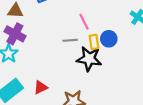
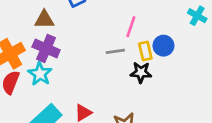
pink line: (84, 22) -> (131, 27), turned 49
black star: (89, 59) -> (141, 72), size x0.7

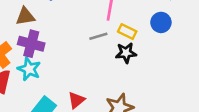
blue circle: (163, 46) -> (161, 22), moved
yellow rectangle: (145, 51) -> (127, 32), turned -42

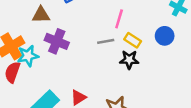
purple cross: (31, 44) -> (57, 41), moved
cyan star: (29, 69) -> (28, 56), moved, turned 30

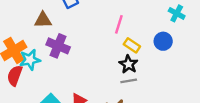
gray line: (106, 41) -> (129, 81), moved
black star: (129, 60) -> (128, 64), turned 30

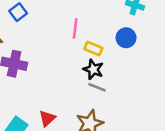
gray line: (129, 81) -> (97, 87), turned 42

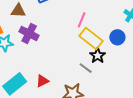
yellow rectangle: (93, 48) -> (91, 39), size x1.6
black star: (93, 69) -> (98, 56), moved

